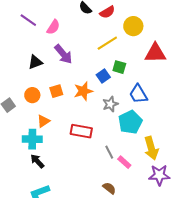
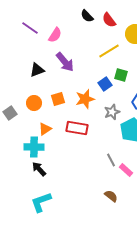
red semicircle: (107, 12) -> (109, 20), turned 84
red rectangle: (81, 131) -> (77, 128), moved

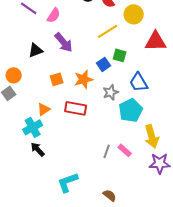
orange circle: (34, 103) -> (14, 75), moved
cyan cross: (34, 147) -> (33, 127), turned -30
gray line: (111, 160) -> (107, 151), moved, turned 48
brown semicircle: (111, 196) -> (110, 195), moved
cyan L-shape: (41, 202) -> (68, 182), moved

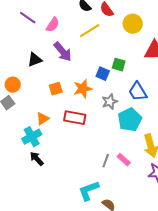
yellow line: (108, 31) -> (90, 31), moved
blue square: (104, 64) -> (103, 74), turned -32
cyan L-shape: (68, 182) -> (89, 191), moved

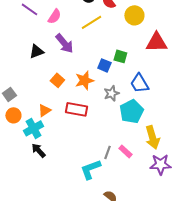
orange circle: (13, 85) -> (13, 115), moved
orange square: (56, 89) -> (57, 80), turned -32
cyan L-shape: (89, 191) -> (90, 169), moved

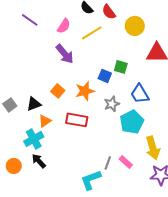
pink semicircle: (54, 16) -> (64, 26), moved
black triangle: (36, 51) -> (34, 104), moved
orange circle: (13, 115) -> (14, 166), moved

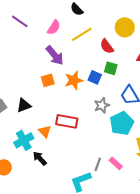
red semicircle: (109, 12) -> (107, 46), moved
orange square: (58, 91) -> (48, 80), moved, turned 32
orange star: (85, 91) -> (74, 80), moved
orange triangle: (45, 121) -> (45, 131), moved, turned -40
black arrow: (39, 161) -> (40, 158), moved

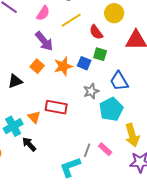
orange square: (48, 80) -> (37, 66), turned -32
black triangle: (24, 105) -> (15, 81), moved

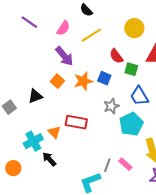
red semicircle: (96, 32) -> (116, 56), moved
green square: (100, 54) -> (131, 69), moved

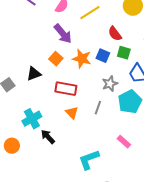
green square: (131, 69) -> (124, 53), moved
orange star: (83, 81) -> (82, 59), turned 30
red rectangle: (76, 122) -> (66, 89), moved
orange triangle: (54, 132) -> (72, 113), moved
gray line: (107, 165) -> (98, 108), moved

